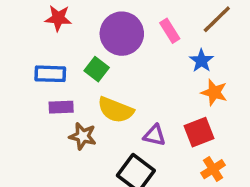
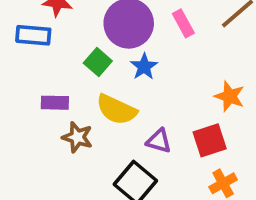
blue star: (201, 61) -> (144, 67), moved
blue rectangle: (50, 74) -> (33, 35), moved

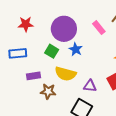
pink rectangle: (183, 23) -> (99, 28), moved
blue rectangle: (33, 35) -> (18, 53), moved

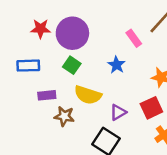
purple circle: (64, 29) -> (72, 33), moved
blue star: (76, 49) -> (117, 65), moved
purple triangle: (90, 86) -> (118, 112), turned -40

